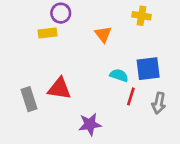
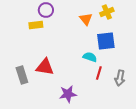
yellow cross: (142, 16) -> (107, 12), turned -32
orange triangle: (103, 34) -> (86, 19), moved
blue square: (148, 69) -> (106, 41), moved

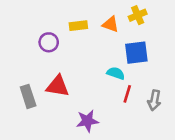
purple circle: (46, 10) -> (49, 42), moved
orange triangle: (86, 19) -> (111, 24), turned -32
yellow rectangle: (36, 25) -> (78, 26), moved

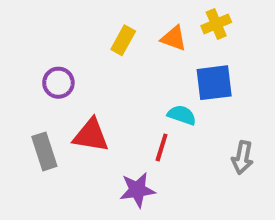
yellow rectangle: (78, 26) -> (123, 40), turned -54
purple circle: (49, 42) -> (58, 83), moved
red line: (127, 94) -> (162, 147), moved

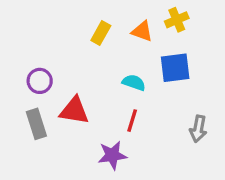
purple circle: (58, 83) -> (40, 81), moved
cyan semicircle: (182, 115) -> (134, 83), moved

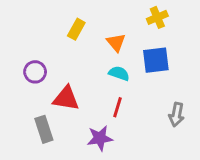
orange triangle: (142, 31) -> (116, 42), moved, turned 30
yellow rectangle: (101, 33) -> (76, 29), moved
gray rectangle: (36, 124) -> (44, 129), moved

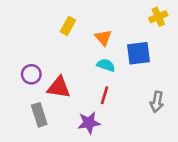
yellow cross: (157, 17) -> (158, 17), moved
purple circle: (35, 72) -> (31, 74), moved

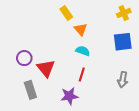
yellow rectangle: (68, 26) -> (66, 13), moved, turned -64
blue square: (139, 53) -> (123, 42), moved
red triangle: (59, 87) -> (46, 68), turned 42

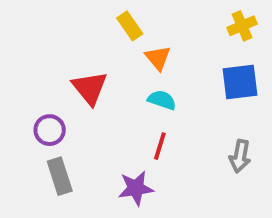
purple circle: (24, 58) -> (50, 130), moved
red triangle: (46, 68) -> (90, 88), moved

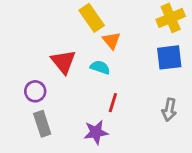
yellow rectangle: (130, 26) -> (92, 18), size x1.4
yellow cross: (242, 26) -> (171, 18), size x1.4
cyan semicircle: (162, 100) -> (100, 67), moved

